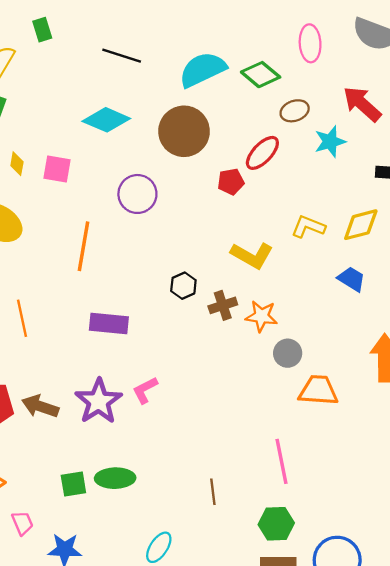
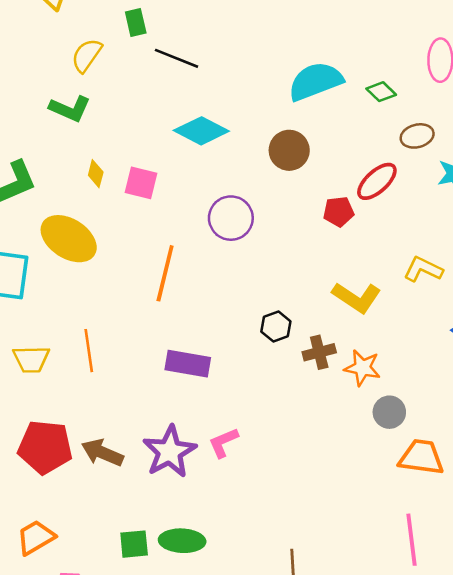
black line: (122, 56) -> (176, 58), moved
green diamond: (261, 75) -> (381, 92), size x0.7
brown circle: (184, 131) -> (289, 150), size x0.7
pink line: (281, 461) -> (411, 540), moved

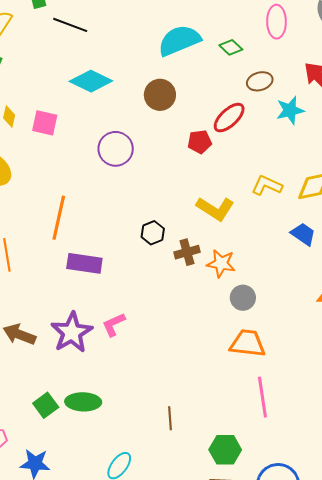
orange line: (165, 273) -> (59, 218), moved
orange trapezoid: (421, 457) -> (248, 343), moved
green square: (134, 544) -> (46, 405), turned -30

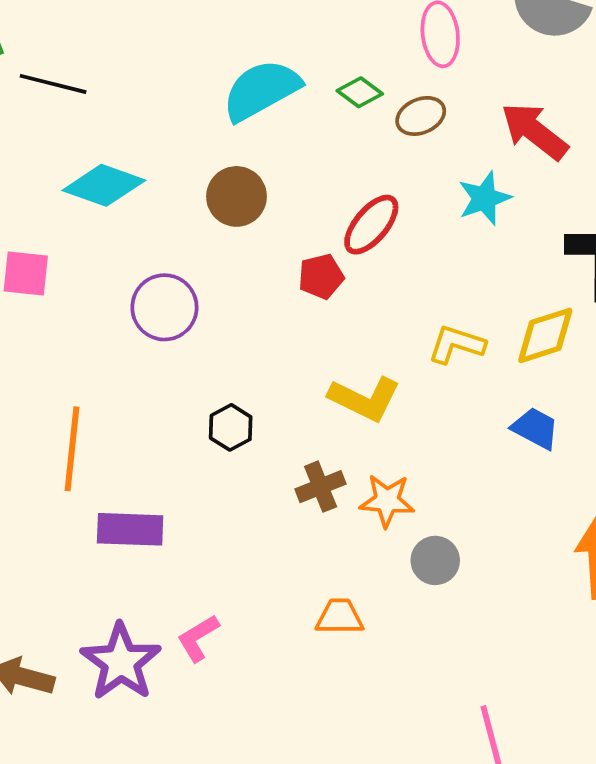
brown ellipse: (260, 81) -> (421, 116), moved
black hexagon: (153, 233) -> (231, 427), moved
orange trapezoid: (248, 343) -> (340, 617), moved, size x0.7

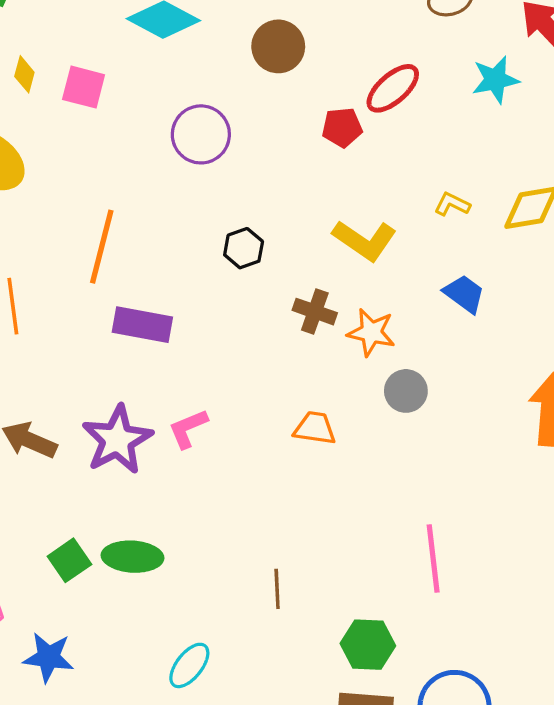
yellow L-shape: (456, 344) -> (452, 204), size x0.7
blue trapezoid: (535, 428) -> (464, 294), moved
brown cross: (321, 487) -> (315, 312), turned 33

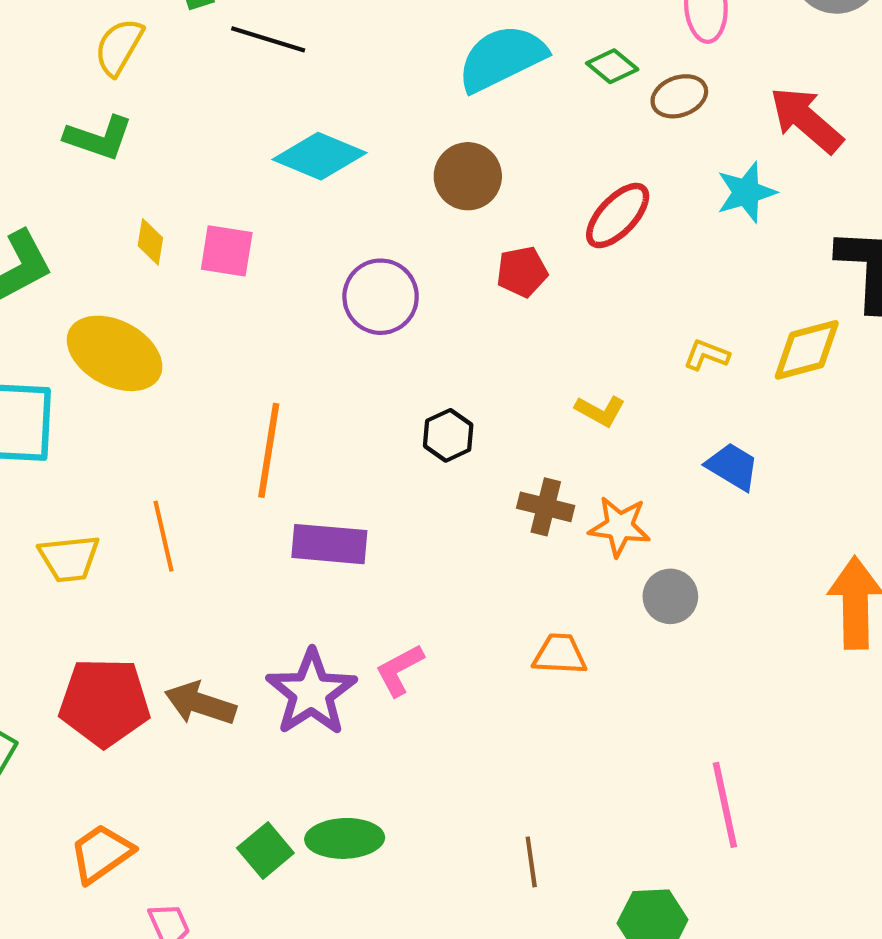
red pentagon: (342, 127) -> (522, 272), moved
yellow L-shape: (365, 240) -> (600, 411), size x0.6

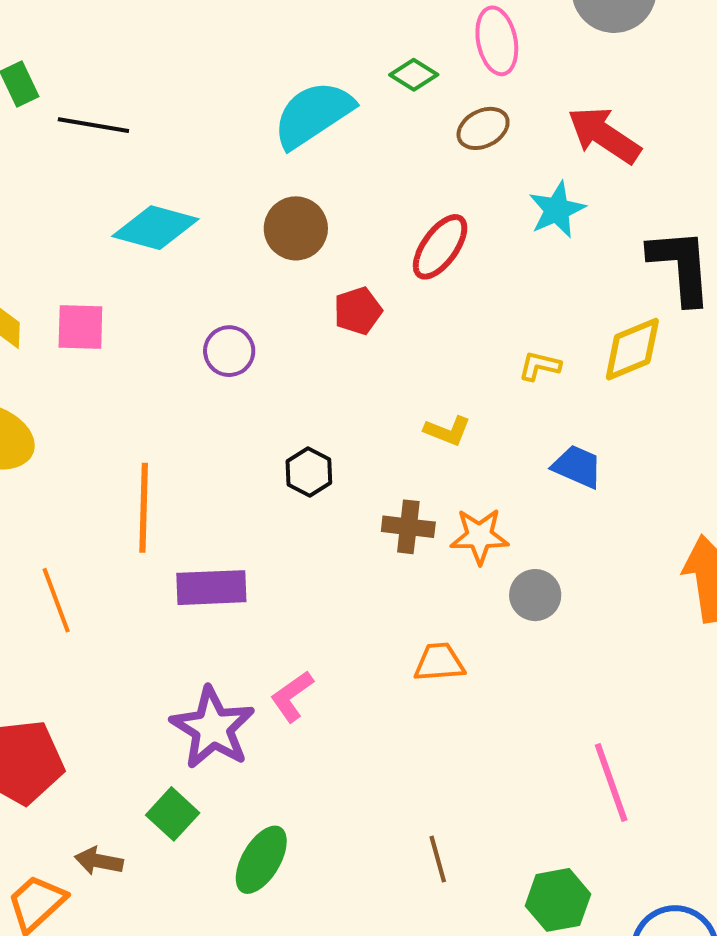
green diamond: (612, 66) -> (414, 75), moved
purple circle: (381, 297) -> (229, 351), size x0.7
brown arrow: (200, 703) -> (99, 861), moved, size x0.7
green ellipse: (345, 838) -> (261, 860), turned -50
green square: (265, 851) -> (173, 814), moved

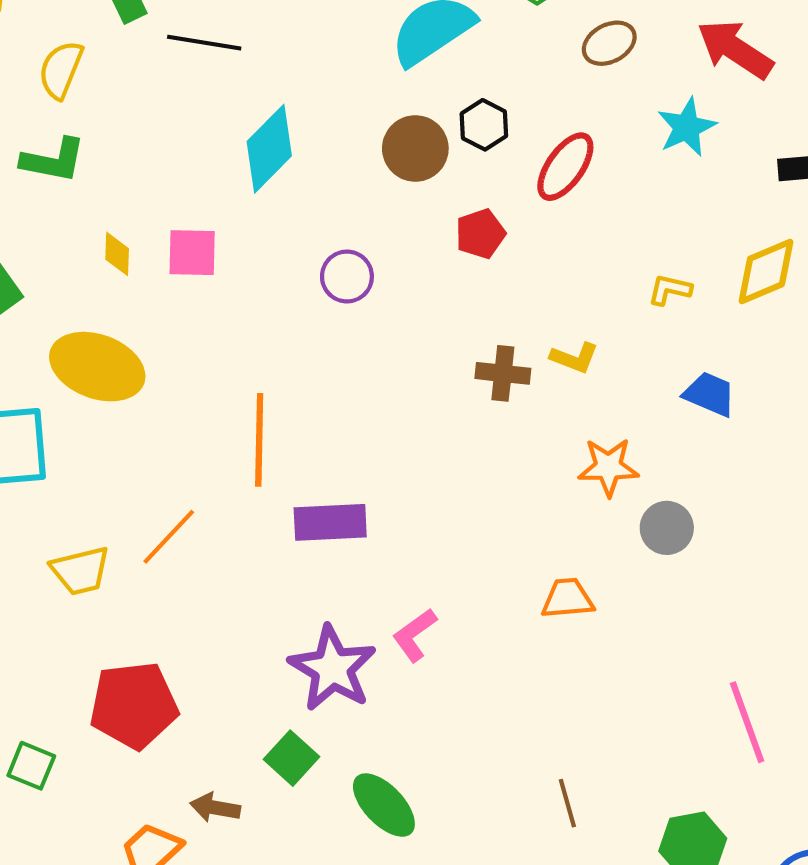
cyan diamond: (155, 228) -> (269, 149), turned -60
black hexagon: (309, 472) -> (484, 125), moved
brown cross: (408, 527) -> (503, 373), moved
orange line: (56, 600) -> (169, 537), turned 64
green ellipse: (261, 860) -> (384, 805), turned -74

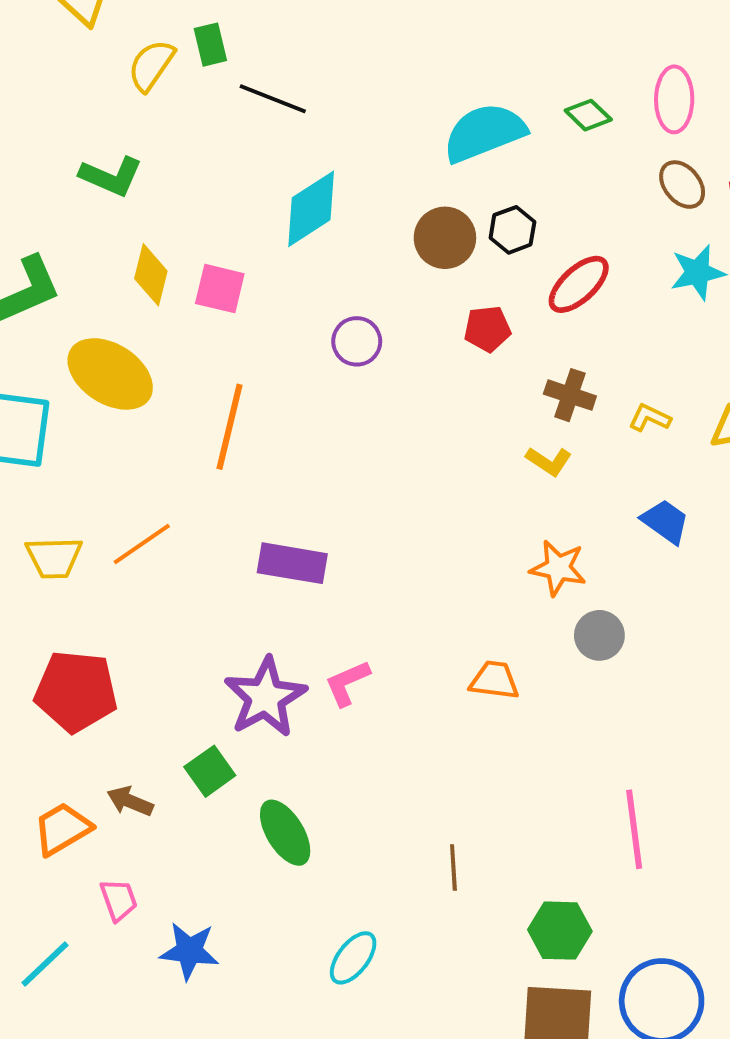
brown ellipse: (609, 43) -> (682, 185), moved, turned 66
yellow semicircle: (61, 70) -> (151, 65), moved
yellow diamond: (117, 254) -> (151, 275), size x1.4
brown cross: (503, 373) -> (570, 395), moved
orange line: (259, 440) -> (229, 427), moved

